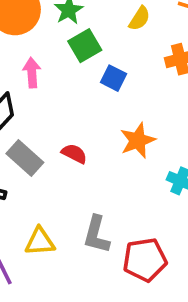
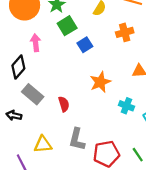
blue square: (114, 78) -> (85, 45), turned 32
red semicircle: (74, 154) -> (64, 104), moved, turned 48

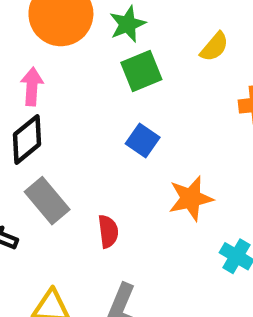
pink arrow: (36, 43) -> (32, 87), moved
blue square: (85, 45) -> (143, 141), moved, turned -32

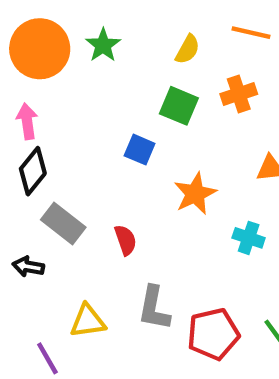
green square: (141, 71) -> (179, 106), moved, turned -33

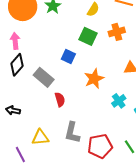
gray rectangle: (63, 224) -> (44, 77), moved
cyan cross: (249, 238) -> (119, 101), turned 32

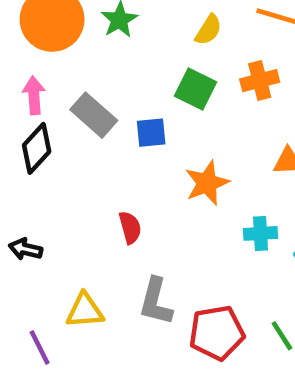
blue square: (68, 57) -> (151, 133), turned -32
gray rectangle: (44, 77) -> (94, 115), moved
cyan cross: (119, 101) -> (260, 233), turned 32

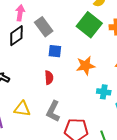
green square: (196, 89) -> (89, 25), size x1.4
blue square: (151, 133) -> (55, 51), moved

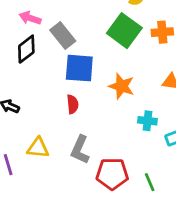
pink arrow: (20, 13) -> (30, 18), turned -77
blue square: (55, 51) -> (79, 68), size x1.6
orange star: (86, 66) -> (121, 86), turned 30

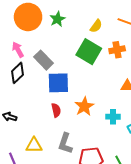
pink arrow: (30, 18) -> (18, 50), turned 49
orange star: (121, 86) -> (84, 106), moved, turned 30

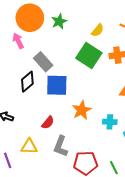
pink arrow: (18, 50) -> (18, 41), moved
black diamond: (18, 73) -> (27, 82), moved
red semicircle: (56, 110) -> (48, 123), moved, turned 48

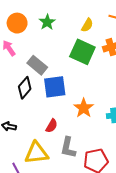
orange circle: (30, 18) -> (17, 23), size x0.7
yellow triangle: (29, 147) -> (36, 153), size x1.4

